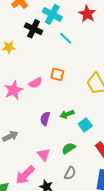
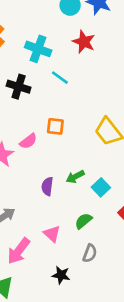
black cross: (34, 29) -> (19, 87), moved
pink arrow: (25, 175) -> (19, 251), moved

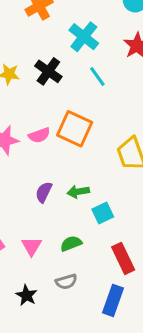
orange square: (55, 126) -> (75, 129), size x1.6
gray semicircle: (90, 253) -> (66, 282), turned 36

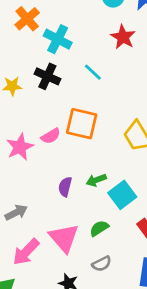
cyan cross: (84, 37) -> (58, 39), moved
cyan square: (103, 213) -> (122, 195), size x1.4
pink triangle: (32, 246) -> (64, 238), size x1.6

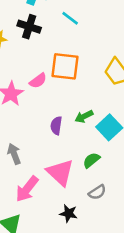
gray arrow: (16, 212) -> (14, 154), turned -78

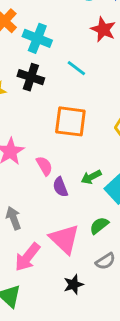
pink semicircle: (38, 81) -> (44, 166), moved, turned -84
purple semicircle: (56, 126) -> (60, 187), turned -30
black star: (69, 213) -> (74, 284), turned -30

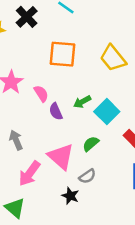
black cross: (31, 77) -> (27, 17), turned 30
gray semicircle: (105, 261) -> (87, 176), moved
black star: (74, 284) -> (70, 196), turned -30

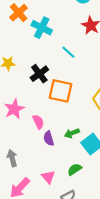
black cross: (27, 17) -> (39, 74), moved
pink triangle: (61, 157) -> (48, 177), size x0.6

